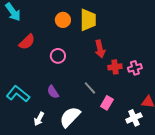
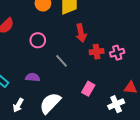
gray line: (90, 88) -> (61, 61), moved
purple semicircle: (53, 92) -> (33, 77), turned 128

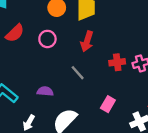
red arrow: (81, 33) -> (87, 41), moved, turned 30
pink circle: (38, 40) -> (47, 39), moved

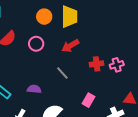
red arrow: (87, 41) -> (70, 46), turned 42

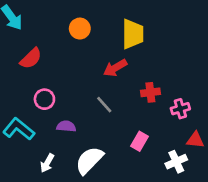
yellow trapezoid: (69, 17) -> (133, 34), moved
pink circle: (36, 44) -> (44, 99), moved
pink cross: (117, 65) -> (180, 109), moved

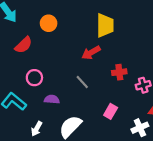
orange circle: (80, 29) -> (49, 23), moved

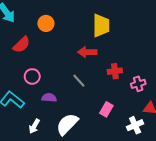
red arrow: (91, 53) -> (87, 52), turned 30

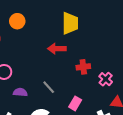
gray line: (79, 81) -> (49, 87), moved
pink cross: (138, 84) -> (106, 79), turned -32

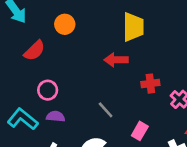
purple semicircle: (20, 92) -> (56, 116), moved

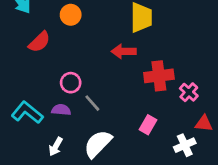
red cross: (150, 84) -> (159, 76), size x1.5
pink circle: (48, 90) -> (71, 83), moved
gray line: (106, 110) -> (92, 103), moved

